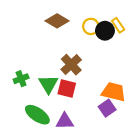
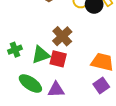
green triangle: (48, 84) -> (41, 55), turned 42
purple square: (107, 108) -> (101, 86), moved

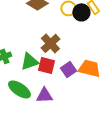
purple square: (101, 86) -> (68, 69), moved

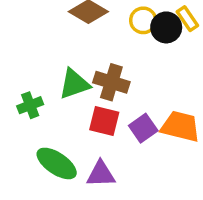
brown cross: (50, 43) -> (111, 82), turned -30
green triangle: (29, 61) -> (74, 84), moved

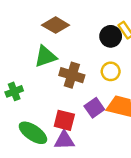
yellow circle: (143, 20) -> (111, 71), moved
green triangle: (74, 84) -> (45, 56), moved
red square: (104, 121) -> (64, 120), moved

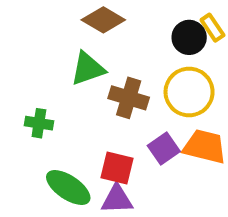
yellow circle: (111, 71) -> (189, 92), size x1.6
green cross: (14, 91) -> (39, 123), turned 30

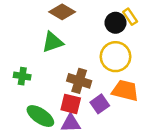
brown cross: (129, 98) -> (79, 81), moved
purple square: (164, 149) -> (100, 104), moved

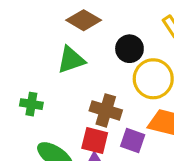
black circle: (115, 23) -> (129, 49), moved
purple square: (100, 104) -> (133, 140), turned -36

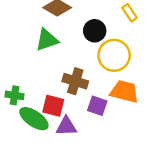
green cross: (31, 104) -> (15, 95), moved
red square: (95, 140) -> (53, 106), moved

